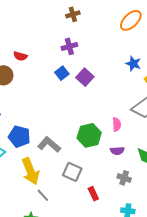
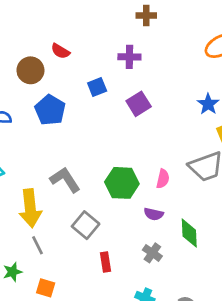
blue square: (62, 73) -> (97, 87), moved
blue pentagon: (19, 137) -> (50, 110), moved

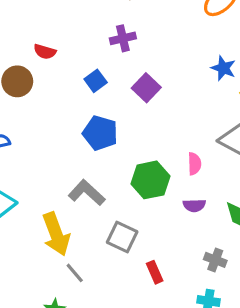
blue pentagon: (50, 110) -> (100, 133), moved
gray cross: (152, 253) -> (215, 260), moved

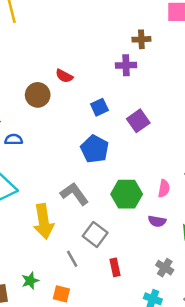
purple cross: (123, 38) -> (126, 65), moved
gray line: (75, 273) -> (72, 259), moved

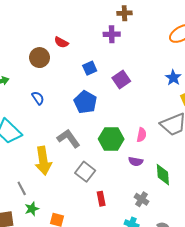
blue semicircle: (14, 140) -> (38, 98), moved, turned 56
gray line: (72, 259) -> (22, 188), moved

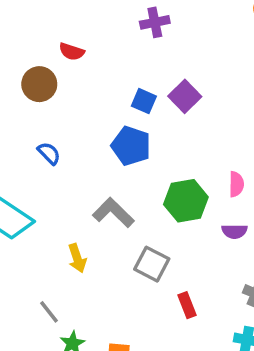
blue square: (90, 68) -> (144, 101), moved, turned -32
yellow arrow: (43, 161) -> (77, 258), size x0.6

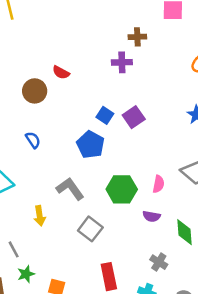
red rectangle: (187, 305) -> (109, 277), moved, size x1.5

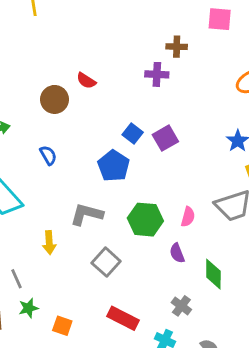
gray L-shape: (70, 189) -> (87, 214), turned -44
purple semicircle: (151, 216) -> (177, 253), turned 54
red rectangle: (109, 277) -> (123, 318), turned -56

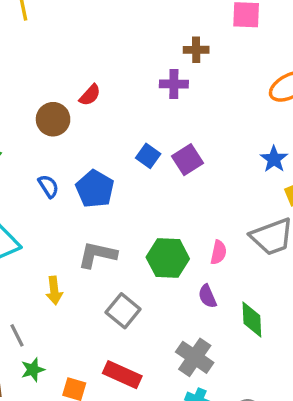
red semicircle: (86, 81) -> (90, 95), turned -78
blue pentagon: (114, 166) -> (95, 189), moved
gray cross: (181, 306) -> (195, 357), moved, size x1.5
red rectangle: (123, 318) -> (122, 375), moved

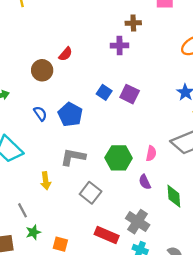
purple square: (187, 160) -> (130, 94), turned -30
red rectangle: (122, 375) -> (107, 235), moved

